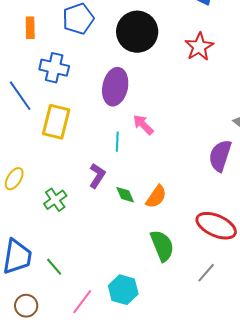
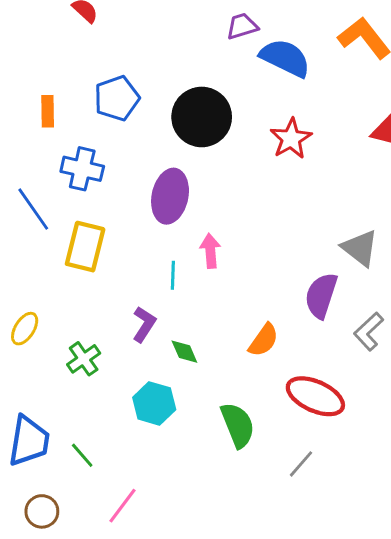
pink arrow: (143, 125) -> (210, 251), turned 40
orange semicircle: (156, 197) -> (264, 340), moved
cyan hexagon: (123, 290) -> (154, 403), moved

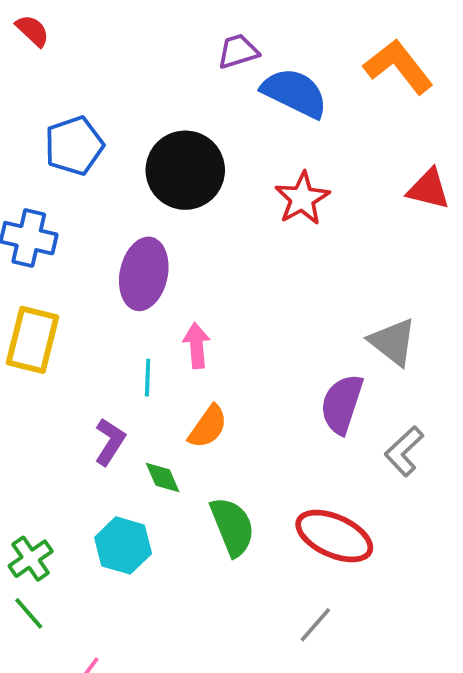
orange semicircle: (264, 340) -> (208, 427), moved
green cross: (84, 359) -> (31, 559), moved
green semicircle: (238, 425) -> (232, 527), moved

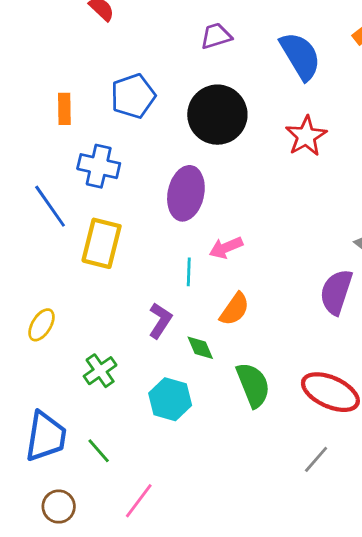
purple trapezoid: (238, 51) -> (216, 36), moved
blue semicircle: (295, 93) -> (300, 56), turned 33
pink arrow: (197, 346) -> (226, 248), turned -108
green cross: (31, 559) -> (100, 371), moved

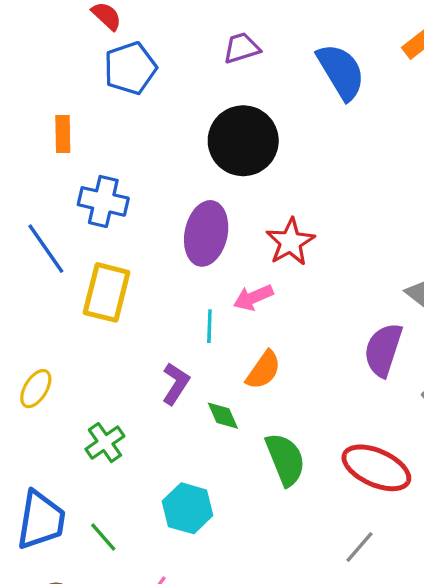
blue pentagon: (133, 96) -> (130, 68), moved
red star: (306, 136) -> (290, 242), moved
cyan hexagon: (170, 399) -> (188, 508), moved

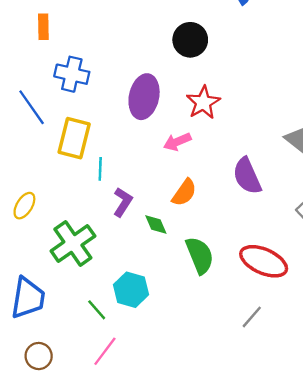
black circle: (243, 141) -> (190, 40), moved, size x0.7
cyan line: (209, 326) -> (100, 169), moved
purple semicircle: (383, 350) -> (247, 176), moved, turned -42
green cross: (105, 443) -> (73, 243), size x1.6
green line: (103, 537) -> (97, 310), moved

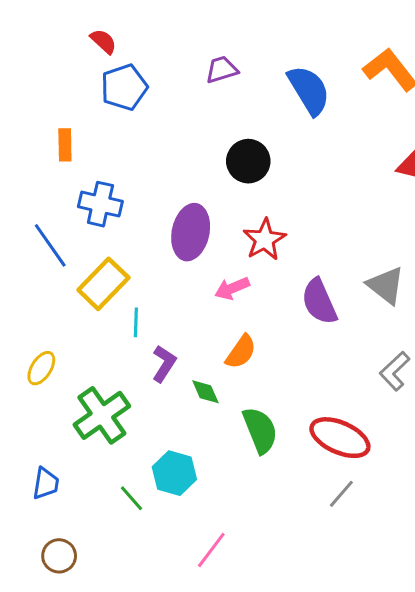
yellow rectangle: (74, 138) -> (103, 284), turned 30
purple semicircle: (247, 176) -> (319, 302), moved
blue trapezoid: (28, 298) -> (46, 483), size x0.6
gray line: (252, 317) -> (341, 494), moved
pink line: (105, 351) -> (211, 550), moved

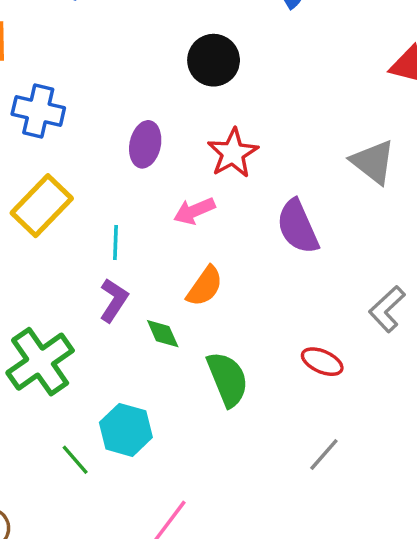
purple ellipse: (191, 232) -> (145, 144), size x0.7
gray triangle: (386, 285) -> (373, 162), moved
cyan line: (136, 322) -> (115, 242), moved
red ellipse: (340, 438) -> (322, 362), moved, size x0.6

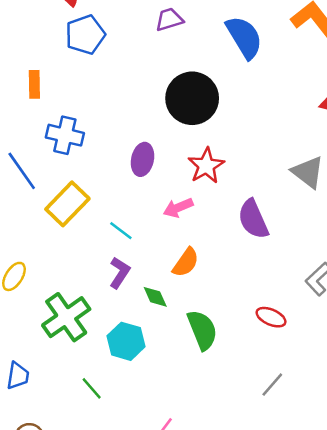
black circle: (214, 60) -> (192, 98), size x1.4
cyan line: (115, 242) -> (121, 231), turned -55
cyan hexagon: (126, 430) -> (126, 341), moved

